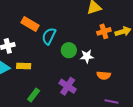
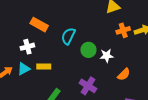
orange rectangle: (30, 24) -> (39, 25), moved
orange semicircle: (104, 75) -> (124, 74), turned -48

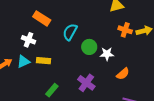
orange cross: (123, 30) -> (125, 30), turned 32
white cross: (27, 47) -> (29, 40), turned 32

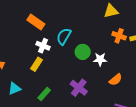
white cross: (29, 40) -> (43, 46), moved
yellow rectangle: (43, 61) -> (37, 64), turned -64
cyan triangle: (23, 62) -> (14, 89), moved

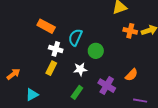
white star: (100, 59) -> (80, 69), moved
purple cross: (79, 88) -> (107, 86), moved
green rectangle: (44, 94) -> (77, 92), moved

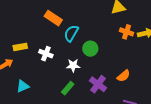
orange rectangle: (46, 26) -> (53, 18), moved
white cross: (56, 49) -> (46, 54), moved
yellow rectangle: (51, 68) -> (20, 47), moved, turned 48

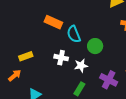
cyan semicircle: (71, 33) -> (74, 34), turned -42
white cross: (46, 54) -> (61, 58), moved

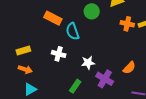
green circle: (95, 46) -> (92, 11), moved
white star: (81, 66) -> (88, 63), moved
orange arrow: (15, 75) -> (25, 69), moved, turned 56

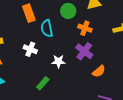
orange rectangle: (53, 18) -> (29, 13), turned 36
orange cross: (127, 24) -> (85, 28), moved
purple cross: (105, 79) -> (84, 51), moved

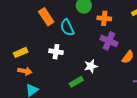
white star: (58, 61) -> (91, 66), moved
green rectangle: (43, 83) -> (76, 82), turned 32

